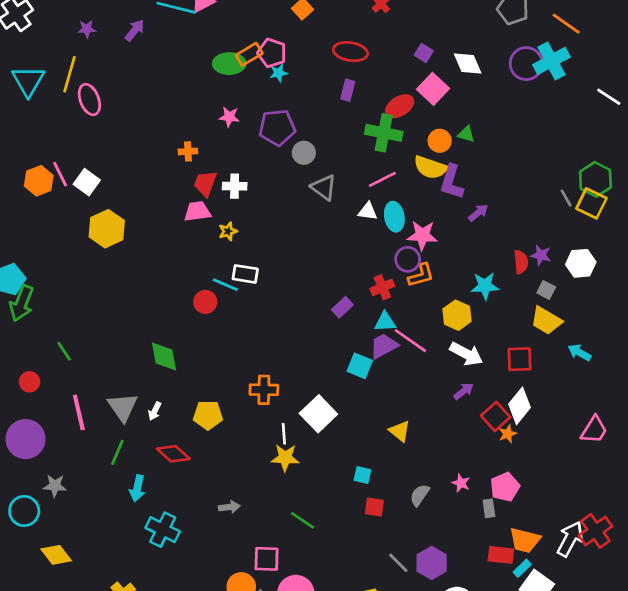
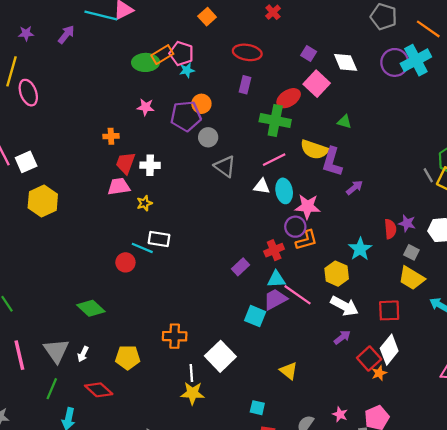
orange circle: (440, 141) -> (201, 104), moved
white square: (87, 182) -> (26, 162), turned 30
cyan star: (485, 286) -> (360, 249), turned -30
green diamond: (164, 357) -> (91, 308), turned -36

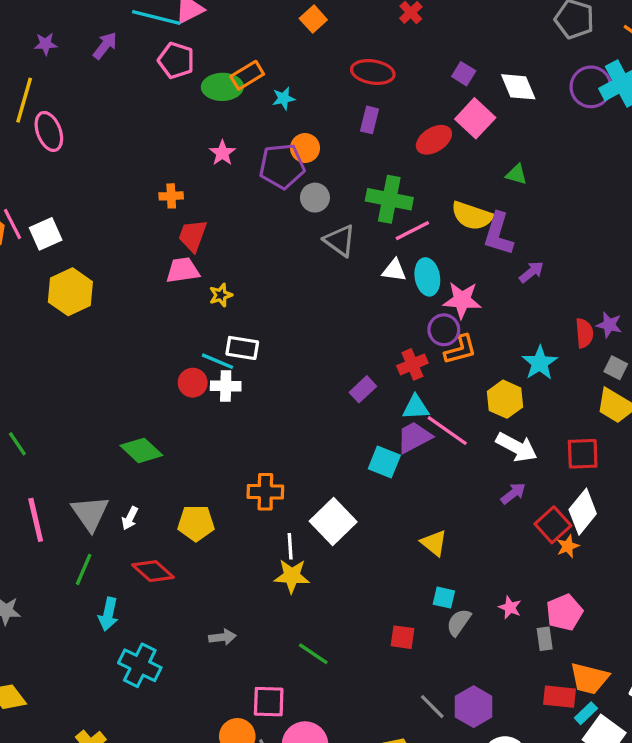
pink pentagon: (181, 53) -> (176, 60), moved
pink star: (146, 107) -> (222, 153), turned 30
green cross: (275, 121) -> (389, 199), moved
white cross: (150, 165) -> (226, 386), moved
cyan square: (257, 408) -> (444, 598), moved

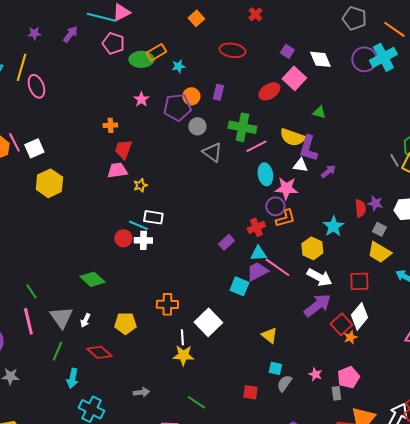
purple rectangle: (369, 120) -> (218, 92), moved
white triangle: (394, 270) -> (300, 165), moved
green line: (17, 444) -> (31, 291), moved
purple arrow: (513, 493) -> (317, 305), size x1.8

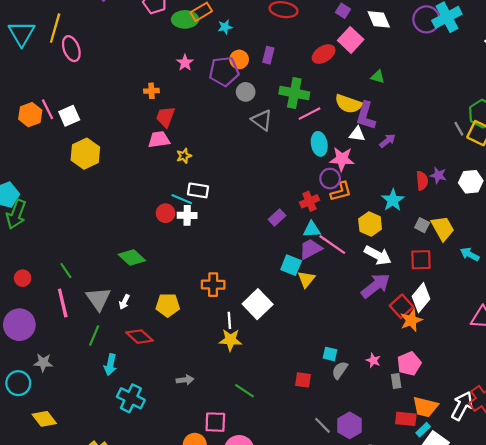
gray square: (379, 229) -> (422, 225), moved
yellow trapezoid: (379, 252) -> (443, 228), turned -150
yellow triangle: (269, 335) -> (306, 279), moved, turned 30
orange star: (350, 337) -> (411, 320), size x1.5

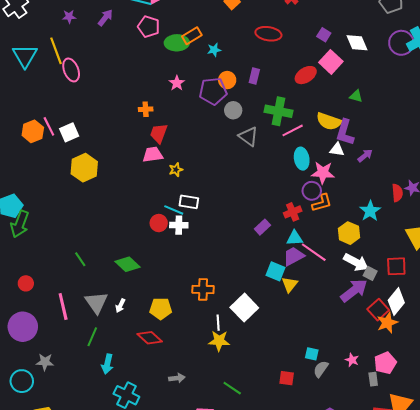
yellow line: (55, 28) -> (56, 51), turned -36
gray square: (422, 225) -> (370, 273), moved
green line: (66, 271) -> (80, 259), moved
red diamond: (140, 337) -> (150, 338), moved

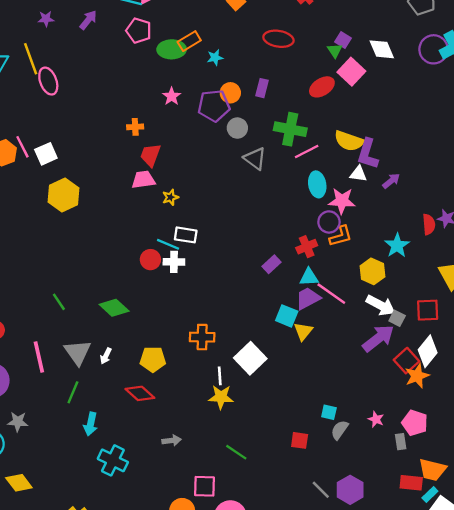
green triangle: (356, 96) -> (335, 51), moved, turned 40
pink pentagon: (385, 363) -> (415, 423), turned -30

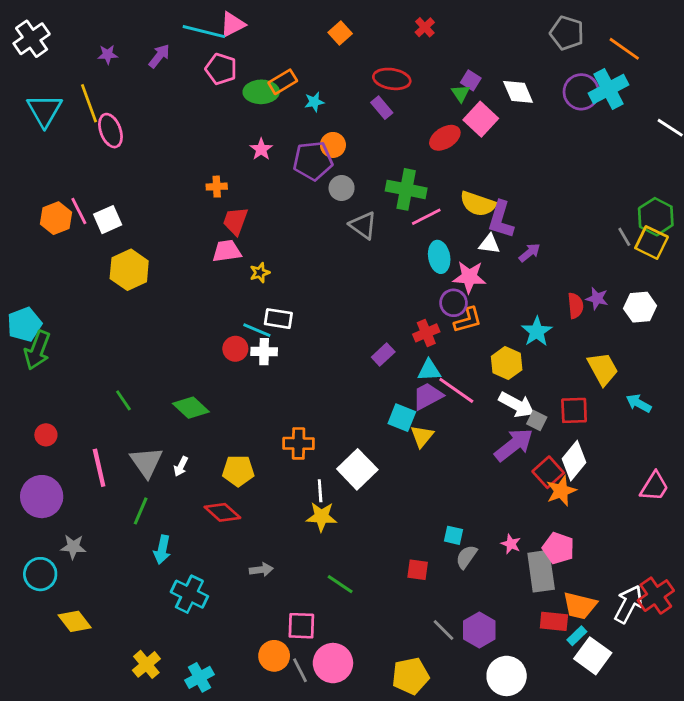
purple rectangle: (262, 88) -> (382, 108), moved, turned -54
gray rectangle: (401, 442) -> (541, 571), size x2.0

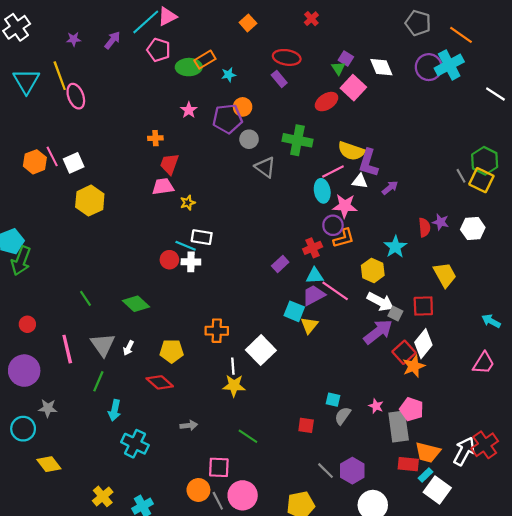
cyan line: (204, 32) -> (146, 22), turned -56
pink line: (426, 217) -> (333, 171), moved
cyan arrow: (639, 403) -> (491, 321), moved

